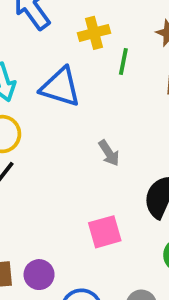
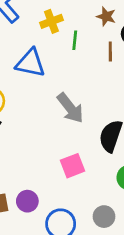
gray arrow: (109, 153) -> (70, 108), size x1.6

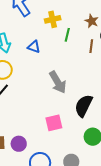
blue triangle: (31, 63) -> (34, 47), size x0.6

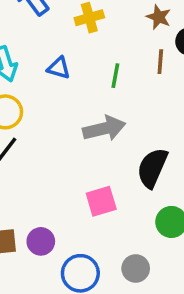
green line: (67, 35) -> (115, 76), moved
gray arrow: (58, 82) -> (104, 129), turned -70

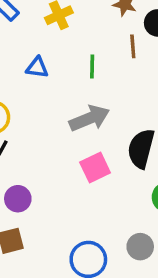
pink square: (101, 201) -> (95, 168), moved
purple circle: (41, 241) -> (18, 199), moved

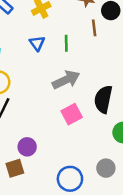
blue triangle: (37, 68) -> (37, 43), moved, turned 49
purple circle: (18, 199) -> (27, 147), moved

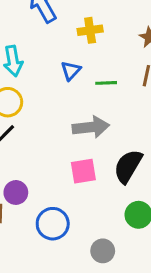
green line: (66, 43) -> (106, 83), turned 70
blue circle: (70, 179) -> (53, 224), moved

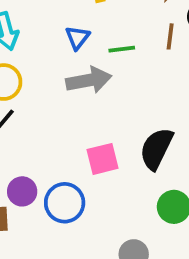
gray arrow: (91, 127) -> (89, 80), moved
blue circle: (53, 224) -> (65, 203), moved

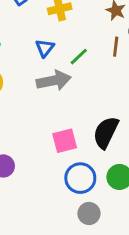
green line: (122, 49) -> (79, 57), turned -36
blue circle: (65, 203) -> (80, 178), moved

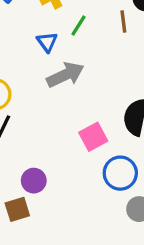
green line: (79, 57) -> (79, 25), moved

